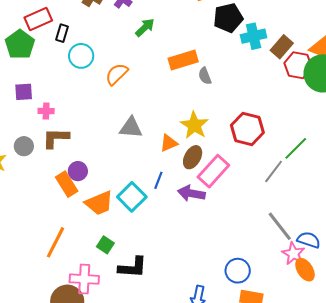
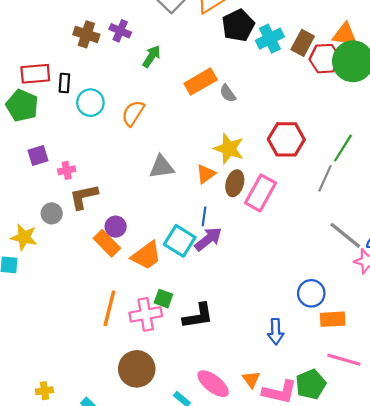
red rectangle: (38, 19) -> (35, 74), turned 32
purple arrow: (191, 193) -> (208, 239), moved, turned 144
pink cross: (84, 279) -> (146, 314), moved

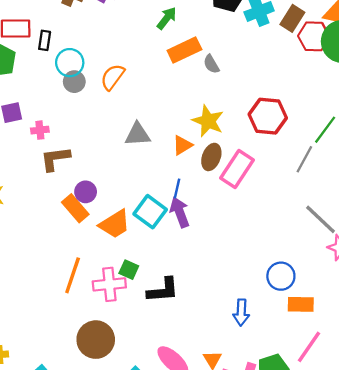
green arrow: (152, 56) -> (167, 18), moved
gray circle: (52, 213) -> (74, 82), moved
purple arrow: (208, 239) -> (180, 212), turned -76
pink line: (344, 360) -> (309, 347), turned -76

